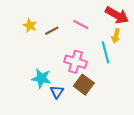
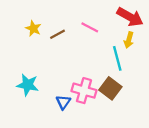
pink cross: (76, 62) -> (84, 91), moved
cyan star: (41, 78) -> (28, 85), moved
brown square: (84, 85) -> (110, 88), moved

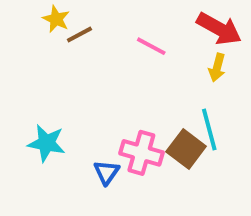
yellow star: (33, 28) -> (56, 19), moved
brown line: (58, 34) -> (79, 35), moved
cyan line: (117, 58) -> (209, 130), moved

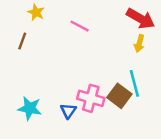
brown line: (79, 35) -> (22, 41), moved, turned -42
pink line: (151, 46) -> (80, 26), moved
cyan star: (46, 143) -> (30, 108), moved

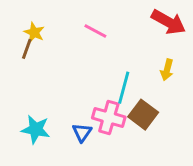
yellow star: (36, 12) -> (34, 32), moved
yellow arrow: (139, 44) -> (167, 70), moved
cyan line: (134, 83) -> (124, 88), moved, turned 30

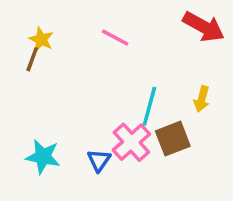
yellow arrow: (167, 70) -> (202, 99), moved
brown square: (143, 115) -> (173, 139), turned 32
pink cross: (109, 118) -> (131, 142), turned 32

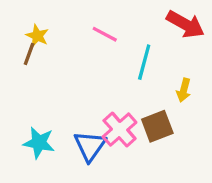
cyan line: (149, 106) -> (144, 62), moved
blue triangle: (99, 160) -> (90, 146), size x1.5

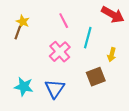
pink line: (105, 34) -> (64, 21), turned 35
pink cross: (120, 130) -> (60, 52), moved

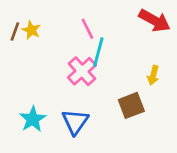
brown line: (18, 33) -> (15, 31), moved
cyan line: (88, 38) -> (98, 52), moved
cyan star: (24, 87) -> (33, 119), turned 30

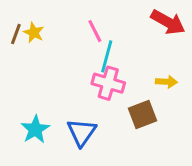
pink cross: (82, 71) -> (108, 83), moved, turned -32
yellow arrow: (153, 75) -> (166, 82), turned -102

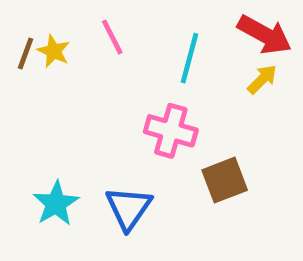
pink line: (95, 31) -> (112, 37), moved
cyan line: (107, 56) -> (190, 58), moved
yellow arrow: (166, 82) -> (262, 79), moved, turned -48

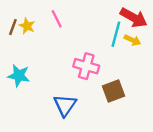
cyan line: (190, 58) -> (116, 34), moved
yellow arrow: (262, 79) -> (132, 40), turned 70
cyan star: (56, 203) -> (19, 76), moved, turned -30

